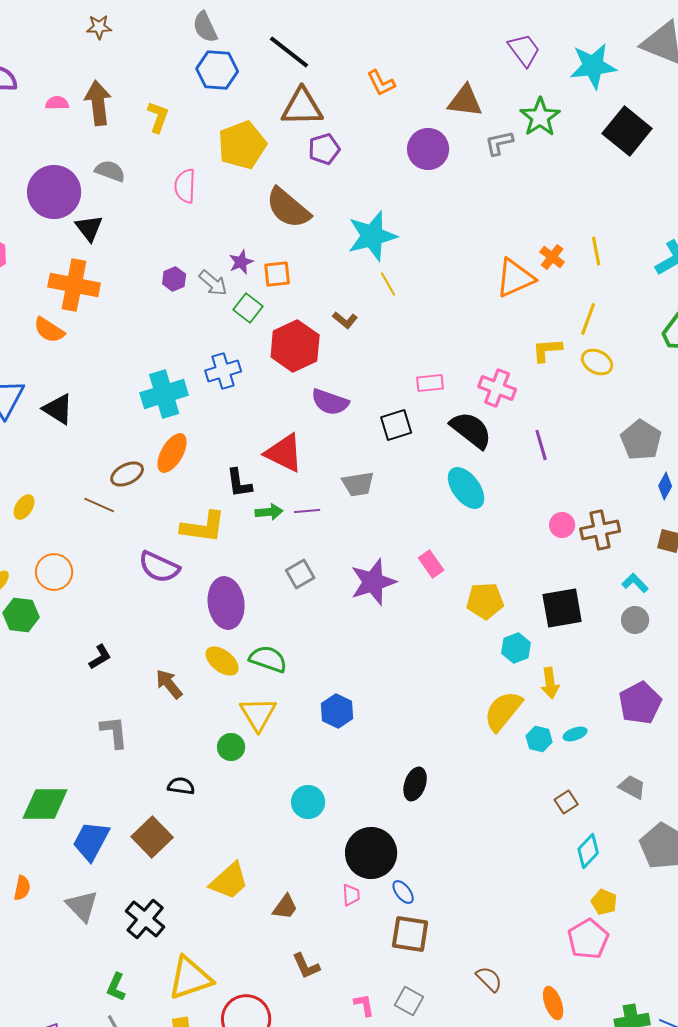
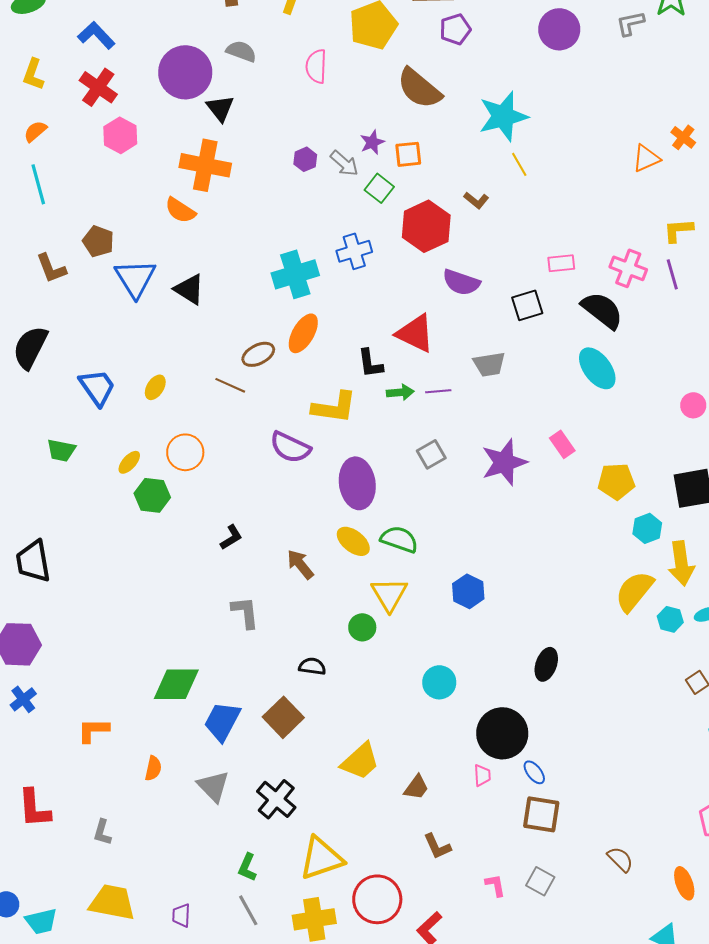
orange triangle: (515, 278) -> (646, 158), size x0.7
purple line: (541, 445) -> (672, 274), moved
yellow arrow: (550, 683) -> (681, 563), size x1.4

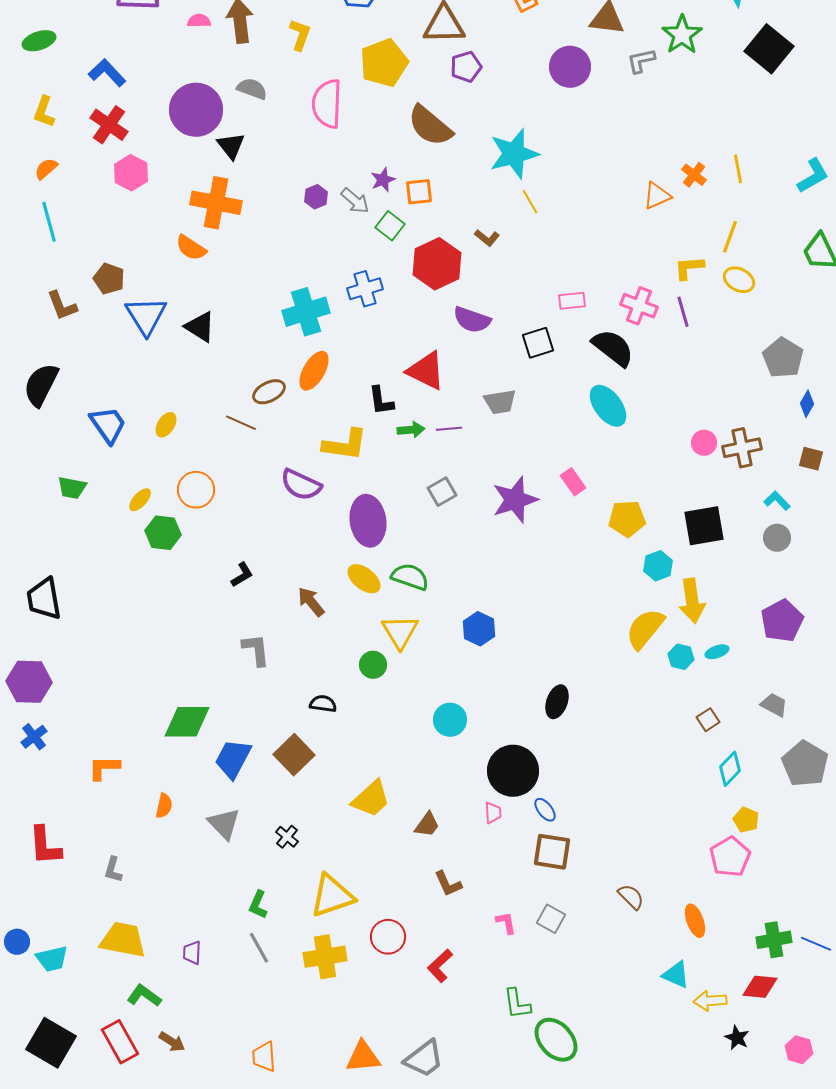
pink semicircle: (316, 66) -> (327, 104), size x1.4
black cross: (276, 799) -> (287, 837), size x0.6
red circle: (377, 899) -> (388, 937), size x0.7

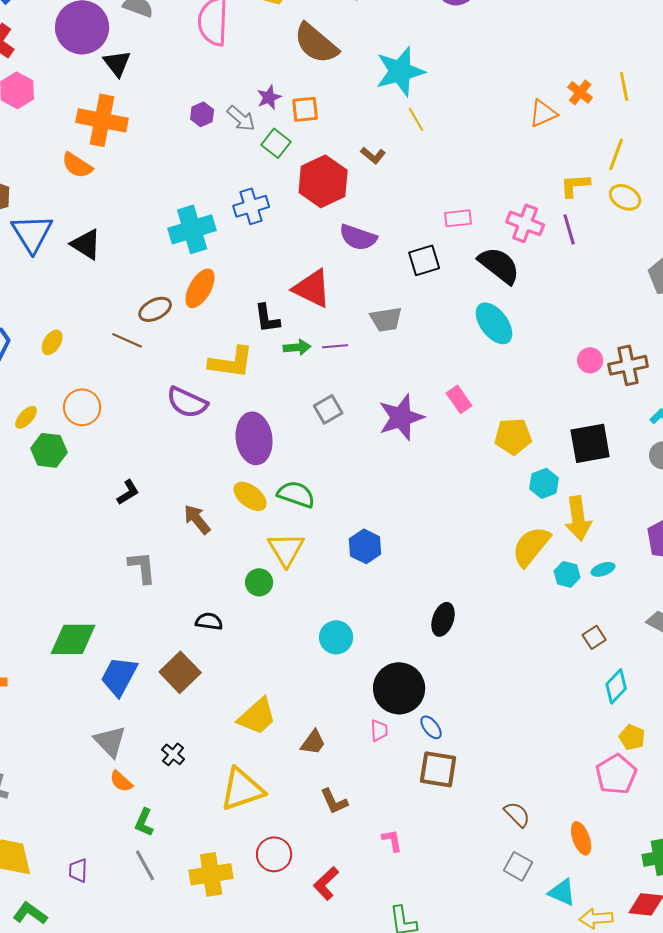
orange semicircle: (164, 806) -> (121, 781), moved, turned 120
yellow triangle: (332, 896) -> (242, 789), moved
gray square: (551, 919) -> (518, 866), moved

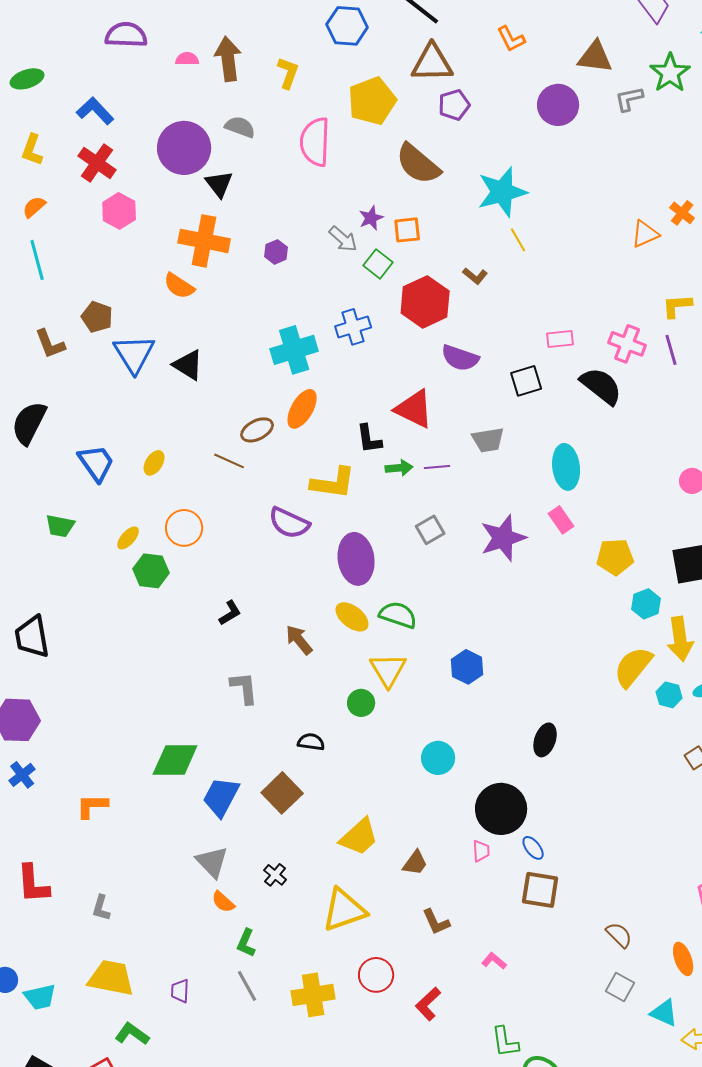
purple hexagon: (202, 114) -> (276, 252), moved
cyan ellipse: (494, 323) -> (566, 467), moved, turned 30
pink L-shape: (392, 840) -> (494, 961), turned -40

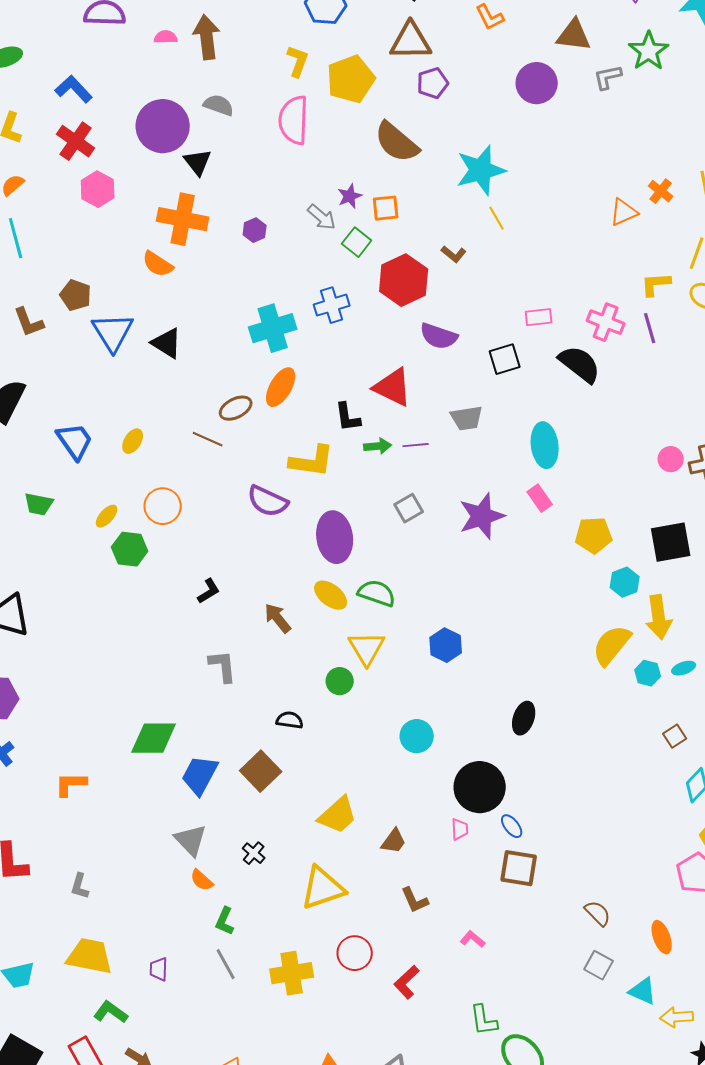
yellow L-shape: (288, 73) -> (298, 61), moved

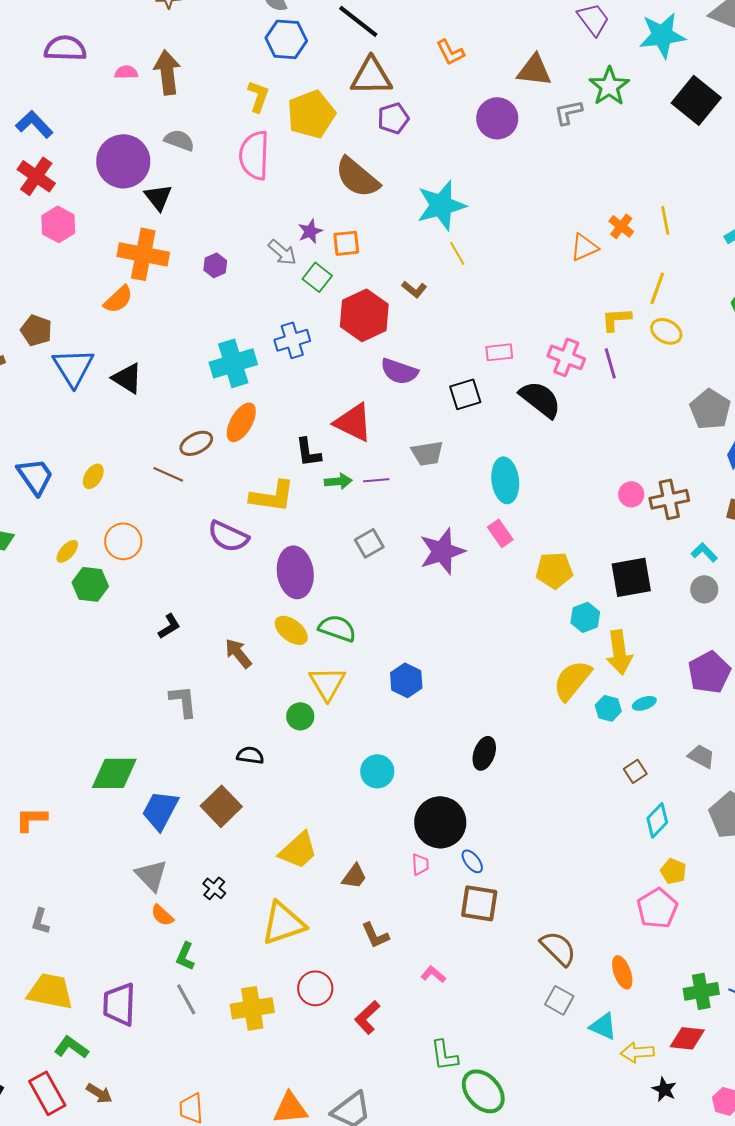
orange semicircle: (158, 264) -> (118, 299), turned -76
brown semicircle: (598, 913) -> (558, 948), size x1.4
purple trapezoid: (159, 969) -> (119, 1004), size x1.8

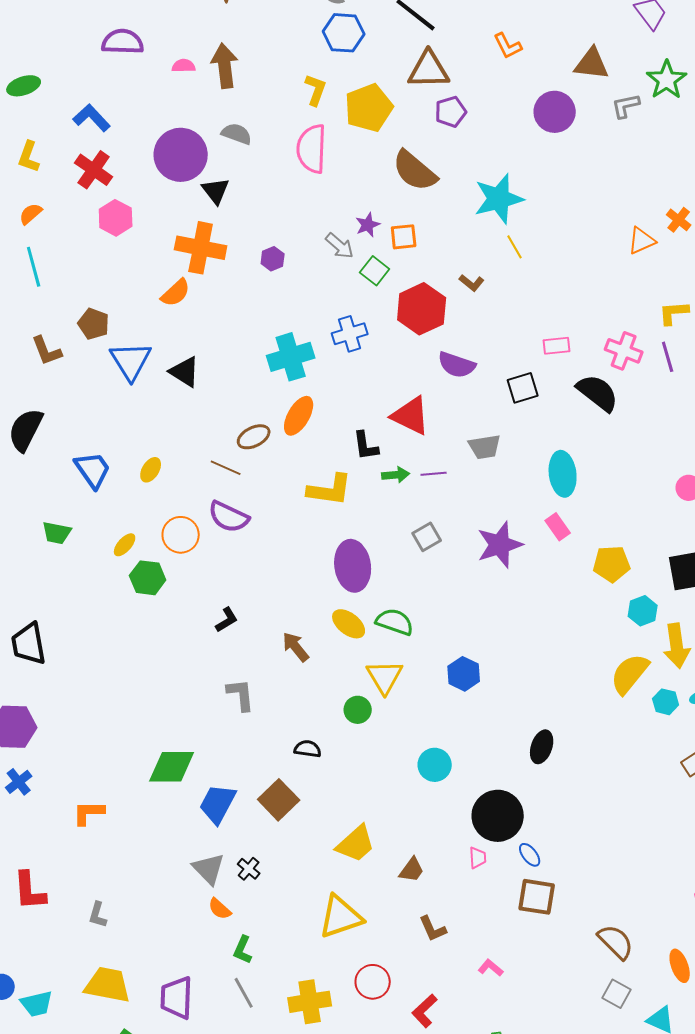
purple semicircle: (228, 536) -> (229, 517), moved
black cross: (214, 888) -> (249, 869), moved

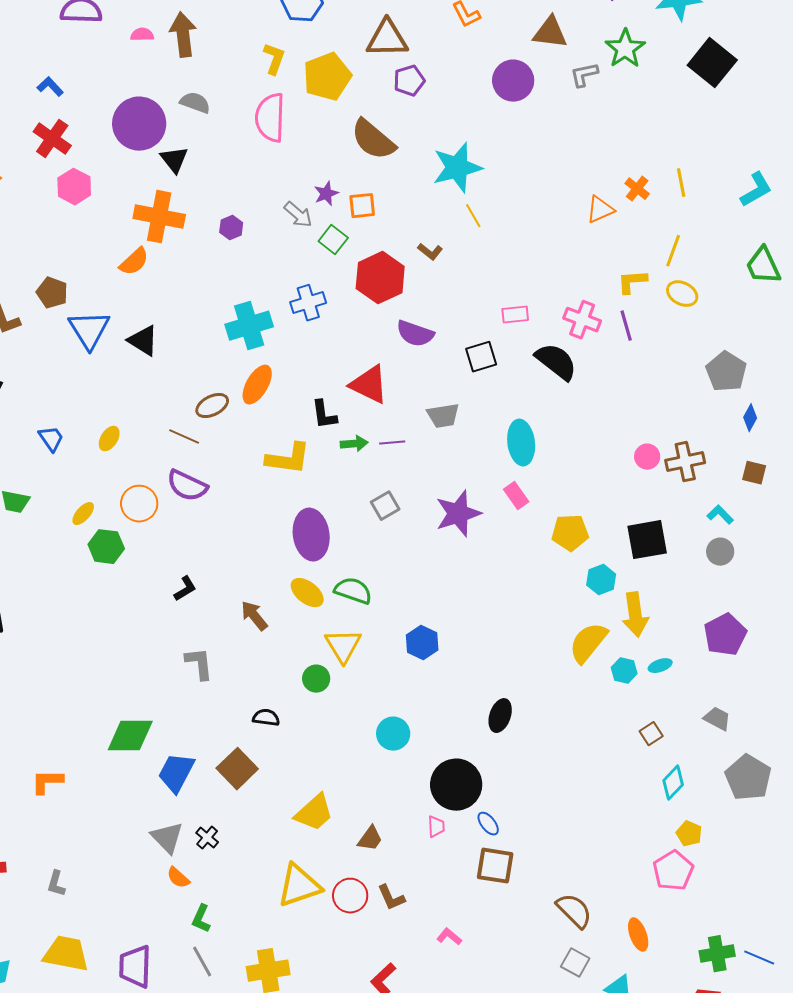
blue L-shape: (92, 118) -> (50, 87), size x0.7
blue trapezoid: (93, 470) -> (51, 439), size x0.7
red circle: (373, 982) -> (350, 896), moved

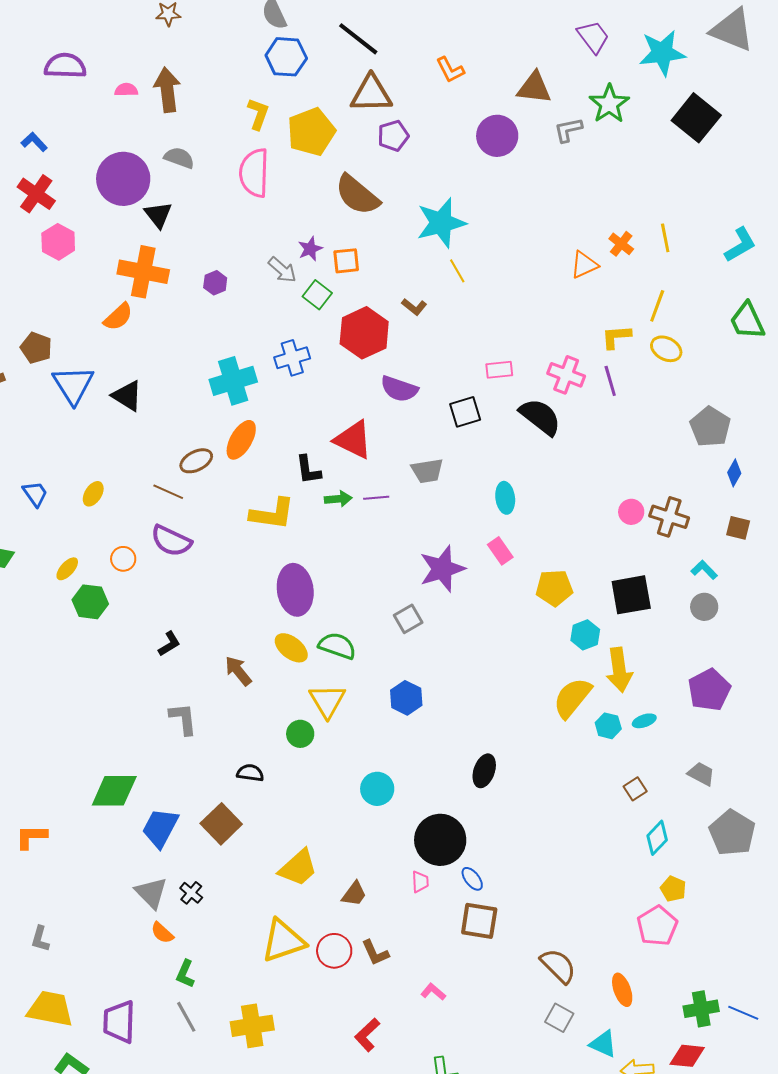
cyan ellipse: (521, 443) -> (505, 498), size x0.7
brown cross: (685, 462) -> (669, 517), turned 30
orange circle: (139, 504) -> (123, 559), size x0.7
gray square: (385, 506) -> (408, 619), moved

